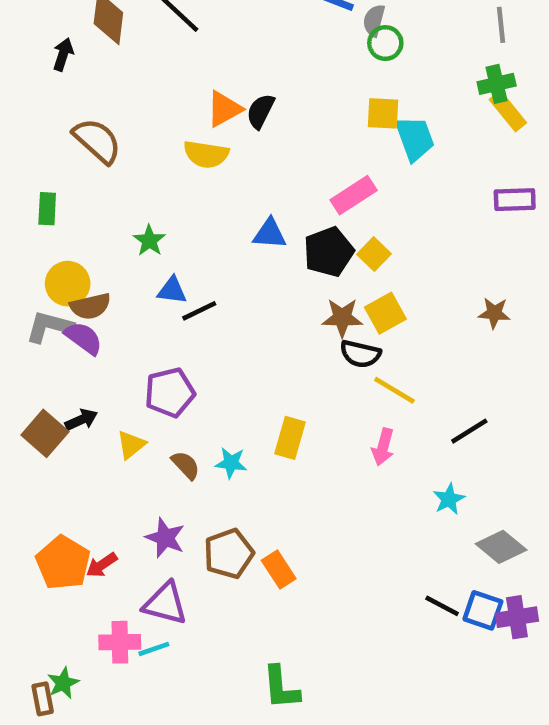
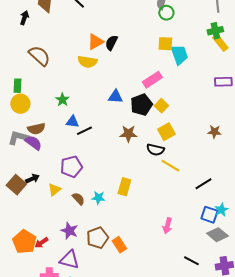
yellow circle: (68, 284) -> (20, 104), moved
brown star: (342, 318) -> (128, 134), moved
pink arrow: (383, 447) -> (167, 226), moved
cyan star: (449, 499) -> (221, 210), moved
blue square: (483, 610) -> (209, 215), moved

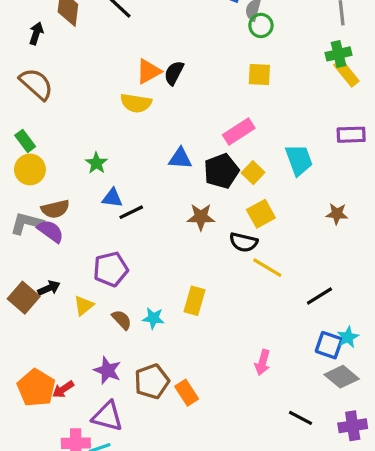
cyan trapezoid: (179, 55) -> (299, 160), moved
brown semicircle: (39, 56) -> (36, 84), moved
green rectangle: (17, 86) -> (25, 141), turned -40

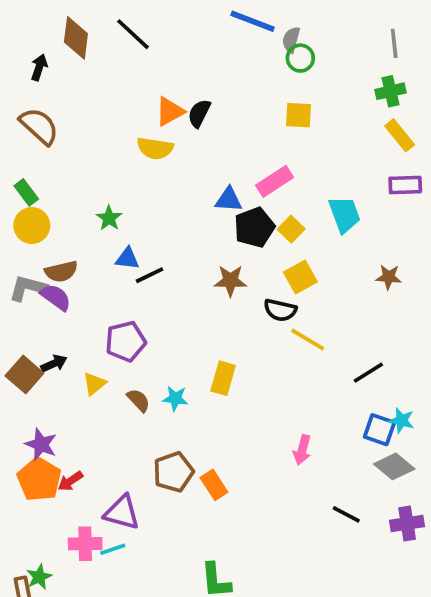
yellow rectangle: (346, 73) -> (400, 135), moved
blue triangle: (180, 158) -> (229, 200), moved
cyan star: (348, 337) -> (402, 420), turned -30
purple star: (107, 370) -> (41, 444), moved

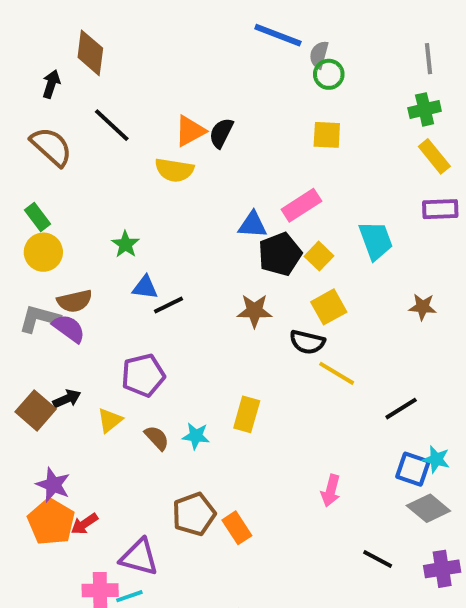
black line: (133, 34) -> (112, 125), moved

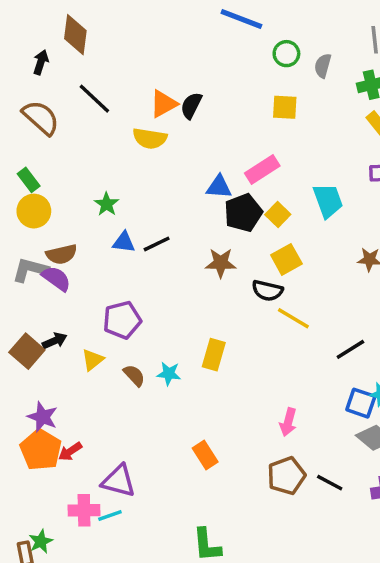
gray semicircle: (319, 55) -> (323, 66), moved
black line: (168, 305) -> (157, 244), moved
brown pentagon: (194, 514) -> (286, 476), moved

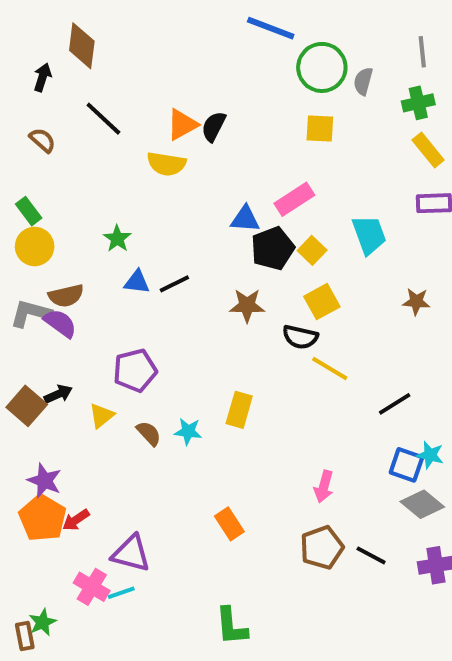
green circle: (286, 54) -> (322, 67), size x1.6
brown semicircle: (41, 118) -> (42, 140), size x0.6
pink cross: (84, 510) -> (92, 587), turned 32

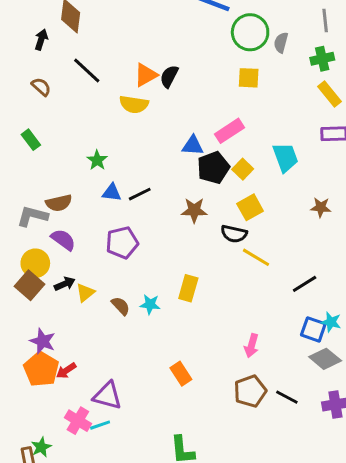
yellow circle: (35, 246) -> (35, 263), moved
purple semicircle: (60, 323) -> (63, 240), moved
purple pentagon: (135, 370) -> (122, 243), moved
black arrow: (58, 394) -> (65, 284), moved

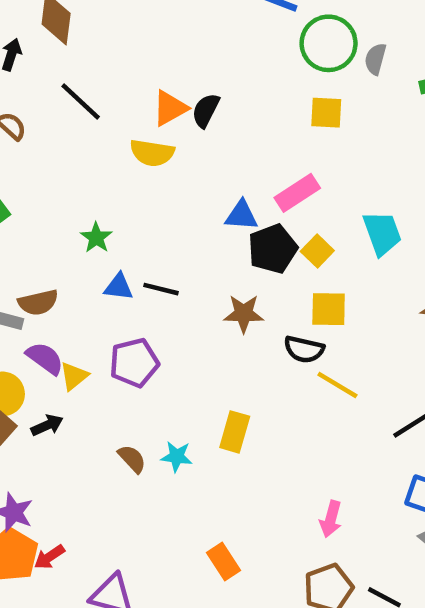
black line: (140, 194) -> (161, 289), turned 40
yellow square: (250, 207) -> (329, 309), turned 30
yellow triangle: (85, 293) -> (74, 376), moved

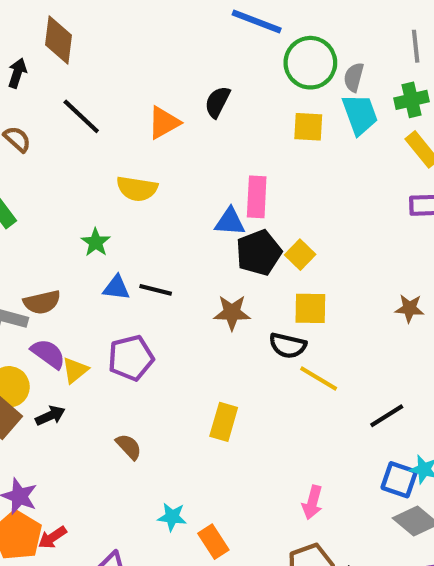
black semicircle: (206, 110) -> (217, 102), moved
yellow semicircle: (152, 153) -> (137, 189), moved
pink rectangle: (297, 193) -> (257, 197), moved, turned -54
cyan trapezoid: (382, 233) -> (360, 114), moved
cyan star: (177, 457) -> (172, 517), moved

